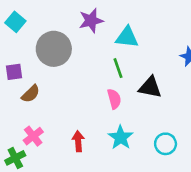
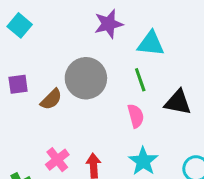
gray circle: (54, 49) -> (86, 78), moved
brown semicircle: (31, 94) -> (51, 99), moved
pink cross: (33, 136) -> (57, 160), moved

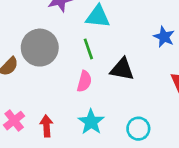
pink semicircle: (136, 116) -> (84, 81), turned 30

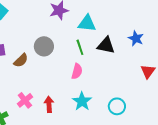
gray circle: (40, 48) -> (44, 46), size x0.7
black triangle: (122, 69) -> (106, 45), moved

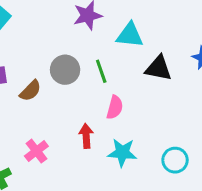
green line: (80, 47) -> (101, 71), moved
cyan star: (82, 101) -> (122, 153), turned -30
red arrow: (49, 104) -> (86, 136), moved

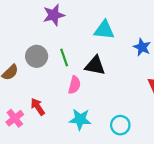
cyan triangle: (130, 35) -> (104, 30), moved
black triangle: (158, 68) -> (95, 65), moved
red arrow: (86, 136) -> (38, 107), moved, turned -30

